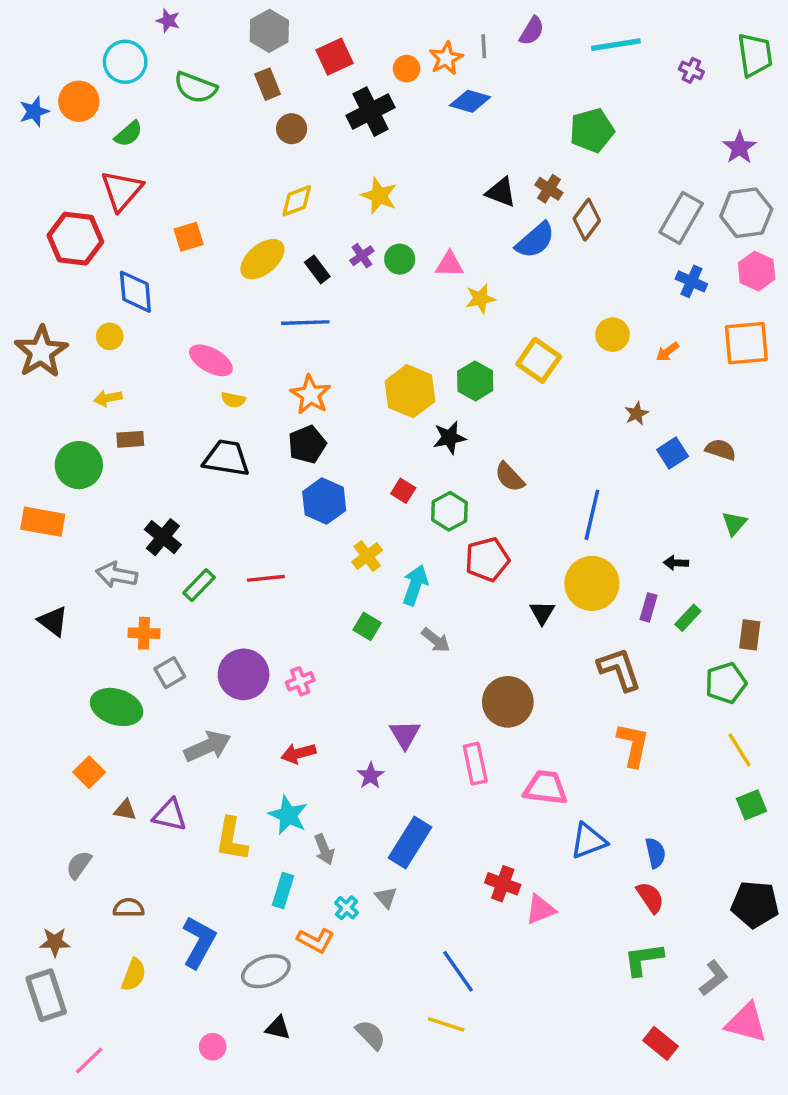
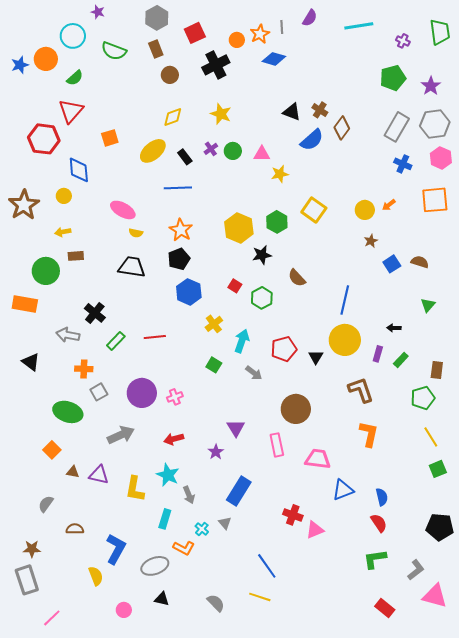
green pentagon: (592, 130) -> (393, 78), moved
yellow circle: (612, 335) -> (365, 210), moved
red pentagon: (487, 559) -> (284, 349), moved
yellow semicircle: (134, 975) -> (96, 576), moved, turned -42

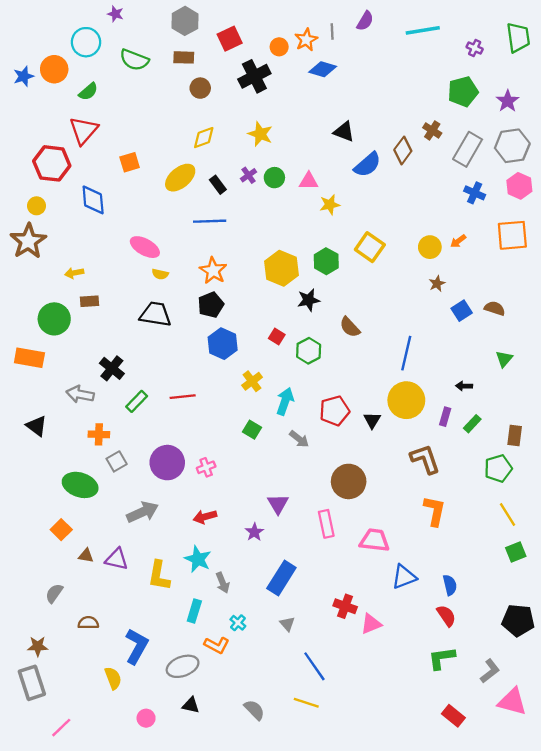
brown rectangle: (156, 49) -> (184, 57), turned -66
brown cross: (320, 110) -> (432, 130), moved
yellow circle: (64, 196) -> (37, 206), moved
gray triangle: (225, 523) -> (287, 624), moved

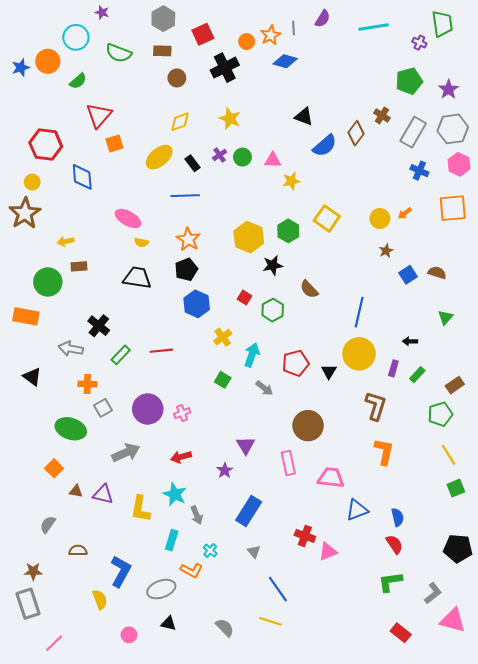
green trapezoid: (518, 37) -> (442, 24), moved
red triangle: (84, 130) -> (99, 115), moved
brown rectangle: (515, 435) -> (455, 385), turned 48
brown L-shape: (425, 459) -> (376, 406), turned 36

